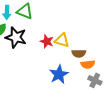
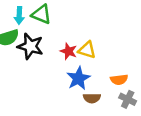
brown semicircle: (79, 53) -> (92, 98), moved
blue star: (59, 74) -> (78, 78), moved

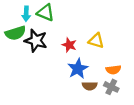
yellow triangle: (87, 50) -> (96, 41), moved
gray cross: (128, 99) -> (111, 87), moved

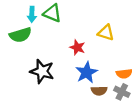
black star: (36, 41) -> (42, 71), moved
yellow triangle: (96, 41) -> (106, 33), moved

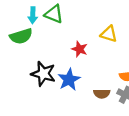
blue star: (87, 72) -> (69, 80), moved

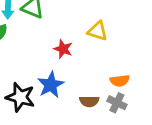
black star: (43, 74) -> (20, 97), moved

